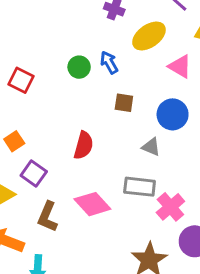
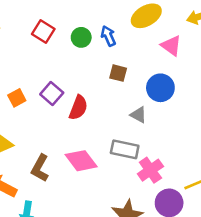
red square: (21, 80) -> (43, 32), moved
purple square: (34, 173) -> (52, 93), moved

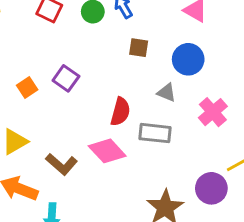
red semicircle: (78, 108) -> (120, 112), moved
brown L-shape: (40, 168) -> (61, 164), turned -72
pink cross: (150, 170) -> (213, 112), moved

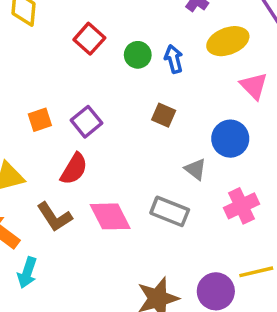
brown square: (139, 48) -> (164, 115), moved
red semicircle: (120, 112) -> (74, 169), moved

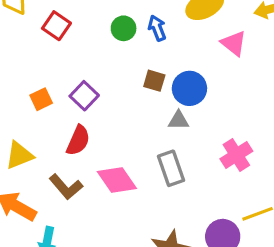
red square: (89, 39) -> (56, 26), moved
blue circle: (230, 139) -> (189, 88), moved
gray triangle: (195, 169) -> (179, 120), moved, turned -30
gray rectangle: (170, 211) -> (171, 168), turned 56

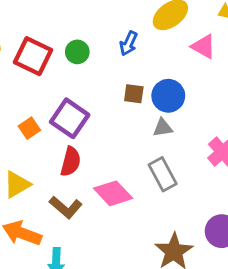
red square: (56, 26) -> (33, 56), size x1.4
green circle: (124, 28) -> (77, 52), moved
blue arrow: (157, 28) -> (129, 43), turned -125
purple square: (84, 96) -> (70, 118), size x1.4

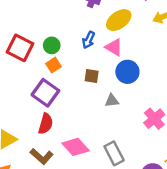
pink triangle: (204, 47) -> (114, 47), moved
blue circle: (168, 96) -> (127, 72), moved
orange square: (29, 128) -> (53, 65), moved
gray rectangle: (163, 174) -> (114, 153), moved

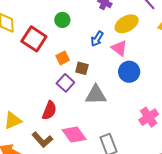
green circle: (52, 45) -> (62, 20), moved
brown square: (92, 76) -> (82, 68), moved
purple square: (45, 93) -> (65, 83), moved, size x0.7
gray triangle: (112, 101) -> (96, 95), moved, size x1.6

